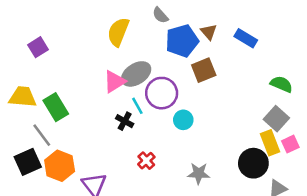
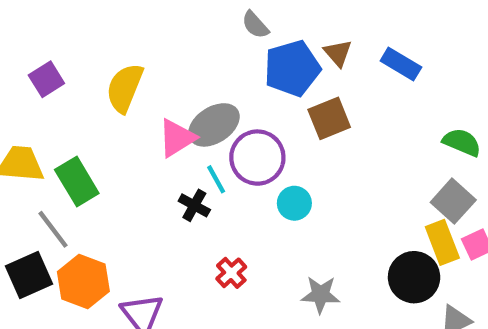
yellow semicircle: (118, 32) -> (125, 88), moved

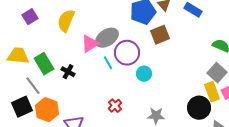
black cross: (194, 205) -> (68, 72), moved

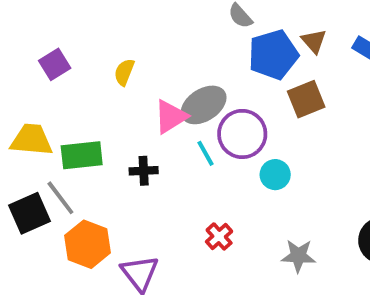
yellow semicircle: (66, 21) -> (124, 72), size x0.6
green rectangle: (44, 64) -> (82, 155), turned -65
black cross: (68, 72) -> (144, 171), moved, turned -32
black square: (22, 107) -> (29, 213), moved

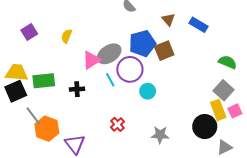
blue pentagon: (273, 55) -> (142, 43), moved
gray line: (60, 198) -> (33, 116), moved
black square: (29, 213) -> (16, 91), moved

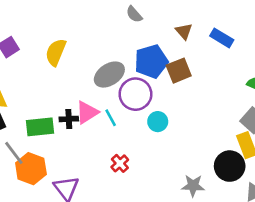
yellow semicircle: (67, 36) -> (56, 52), size x1.5
pink triangle: (92, 60) -> (87, 112), moved
cyan line: (110, 80) -> (111, 118), moved
green rectangle: (44, 81) -> (40, 127), moved
gray star: (160, 135) -> (193, 186), moved

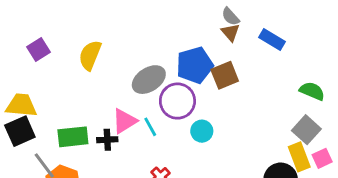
gray semicircle: (134, 14) -> (230, 17), moved
black cross: (69, 119) -> (107, 140), moved

